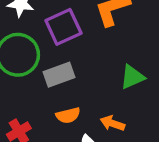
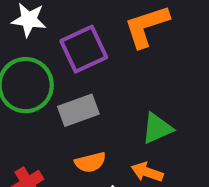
green triangle: (132, 77) -> (157, 128), moved

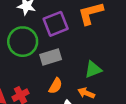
orange semicircle: (90, 162) -> (55, 86), turned -49

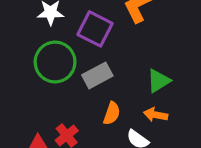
purple square: (56, 24) -> (95, 29), turned -30

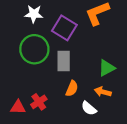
gray rectangle: (97, 75) -> (64, 61), turned -66

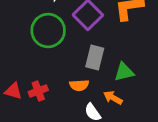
gray rectangle: (64, 61) -> (95, 57), moved
orange semicircle: (72, 89) -> (79, 85), turned 49

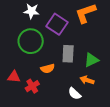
orange semicircle: (79, 85) -> (48, 69), moved
red triangle: (13, 91) -> (14, 77), moved

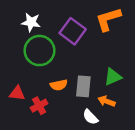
white star: (31, 11) -> (31, 22), moved
gray rectangle: (68, 54) -> (83, 86), moved

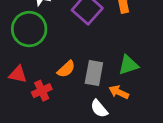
green circle: (39, 51) -> (29, 29), moved
orange semicircle: (59, 85) -> (66, 69), turned -35

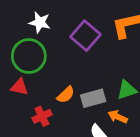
gray rectangle: (94, 73) -> (93, 98), turned 65
red triangle: (18, 74) -> (19, 87), moved

